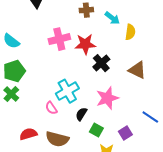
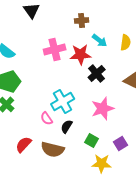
cyan arrow: (112, 18) -> (100, 40), moved
black semicircle: (81, 114) -> (67, 126), moved
red semicircle: (28, 134) -> (24, 144), turned -30

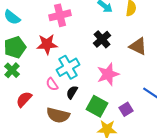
red star: (81, 54) -> (47, 44), moved
green square: (92, 140) -> (97, 106), size x1.5
red semicircle: (24, 144) -> (24, 99), moved

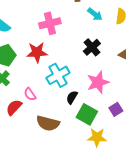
pink semicircle: (52, 84) -> (30, 94), moved
black semicircle: (72, 92) -> (72, 97), moved
purple square: (126, 109) -> (116, 109), moved

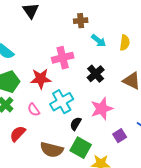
pink cross: (50, 23) -> (63, 58), moved
pink semicircle: (30, 94) -> (34, 110), moved
green square: (87, 114) -> (81, 148), moved

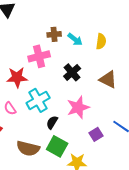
brown cross: (81, 21) -> (54, 34), moved

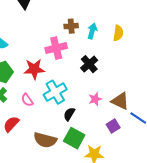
cyan arrow: (75, 39) -> (92, 31), turned -112
brown triangle: (108, 79) -> (120, 101), moved
pink star: (78, 107) -> (95, 99), size x0.6

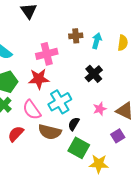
pink cross: (56, 48) -> (47, 54), moved
pink semicircle: (27, 100) -> (32, 110), size x1.5
brown semicircle: (45, 140) -> (50, 132), moved

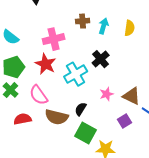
red star: (39, 79) -> (46, 64), turned 30
cyan cross: (60, 102) -> (76, 74), moved
red semicircle: (16, 134) -> (23, 119), turned 36

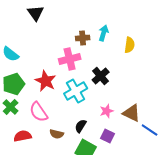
cyan arrow: (104, 26) -> (104, 33), moved
pink cross: (54, 39) -> (70, 59), moved
brown semicircle: (57, 117) -> (57, 134), size x0.6
purple square: (125, 121) -> (108, 136), moved, turned -32

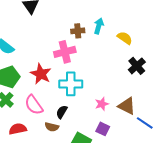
yellow semicircle: (130, 45) -> (125, 38), turned -63
black cross: (101, 76) -> (137, 66), moved
cyan cross: (76, 91) -> (71, 84), turned 30
black semicircle: (81, 126) -> (62, 112), moved

